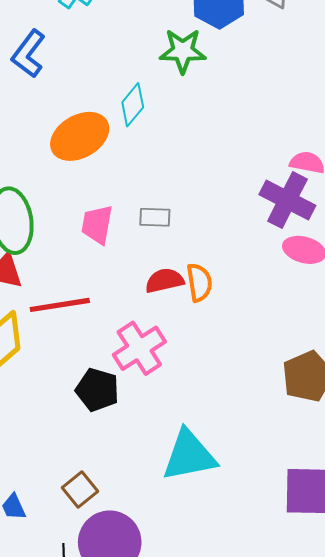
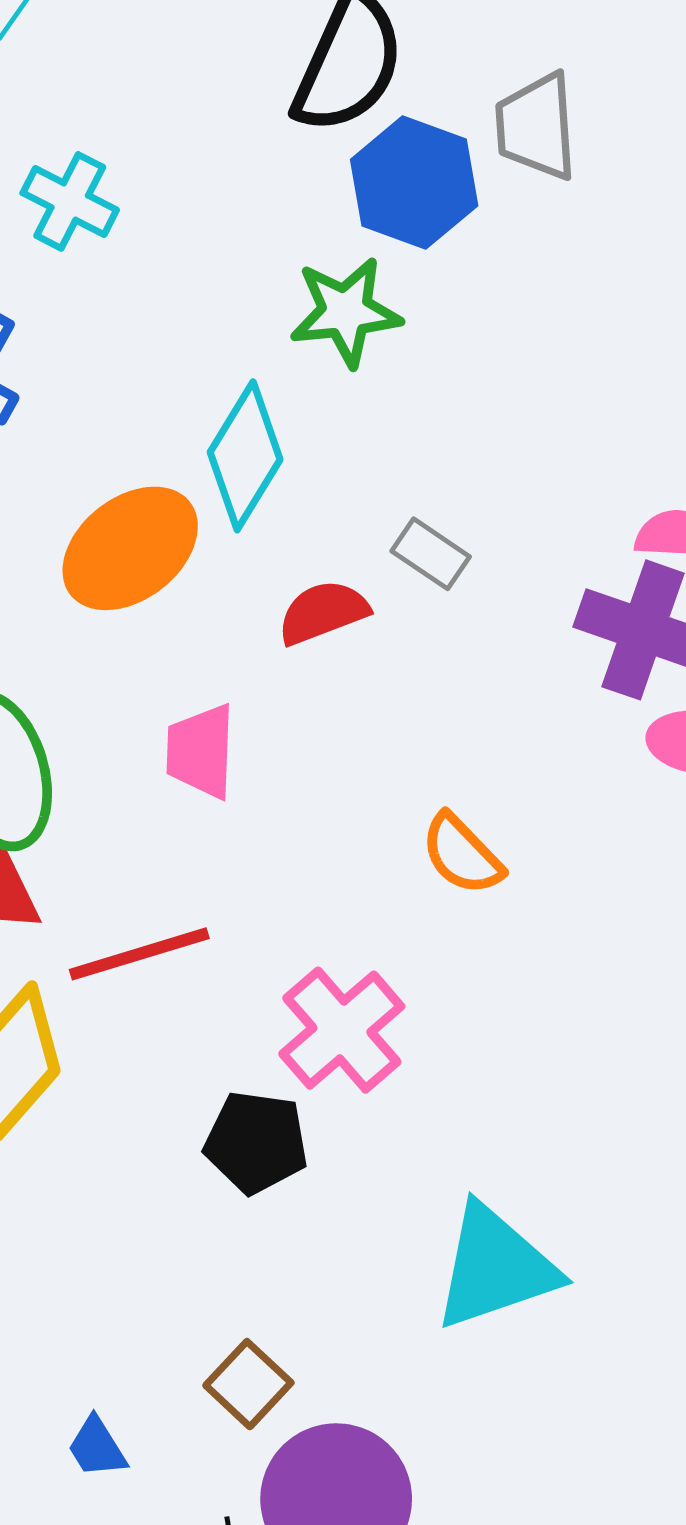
cyan diamond: (133, 105) -> (245, 456), size x1.4
gray rectangle: (155, 217) -> (431, 554), moved, turned 40
red semicircle: (164, 281) -> (323, 612), moved
orange semicircle: (199, 282) -> (462, 854), turned 153

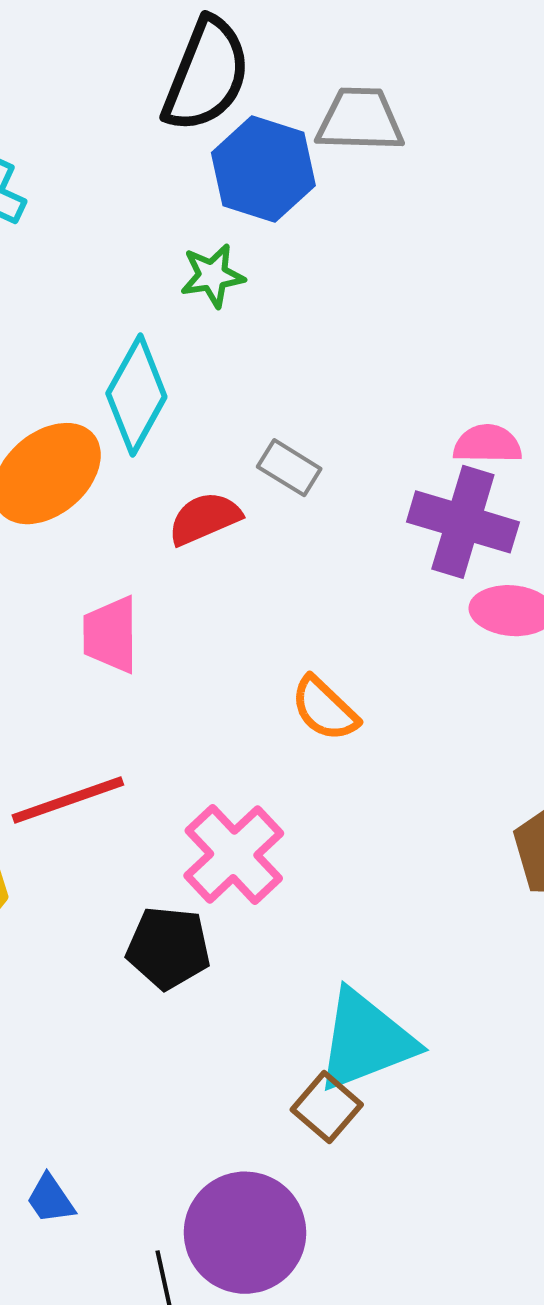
gray trapezoid: (536, 127) -> (360, 120), turned 98
green star: (346, 312) -> (212, 276), size x0.7
brown square: (248, 1384) -> (327, 1107), moved

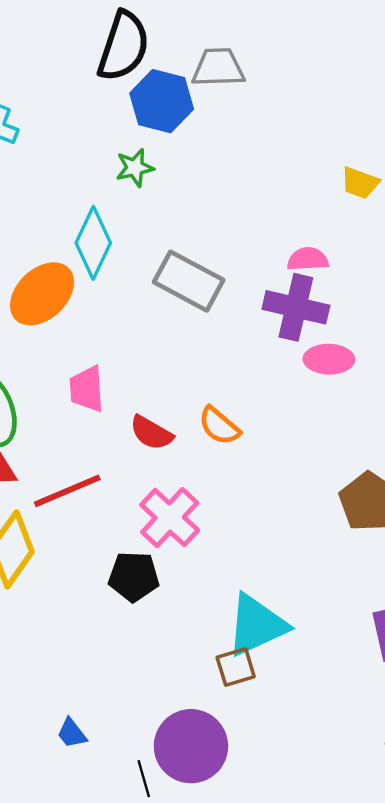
gray rectangle: (289, 468) -> (189, 281), size x1.8
red semicircle: (204, 518) -> (151, 433), moved, turned -123
brown square: (327, 1107) -> (236, 667), turned 36

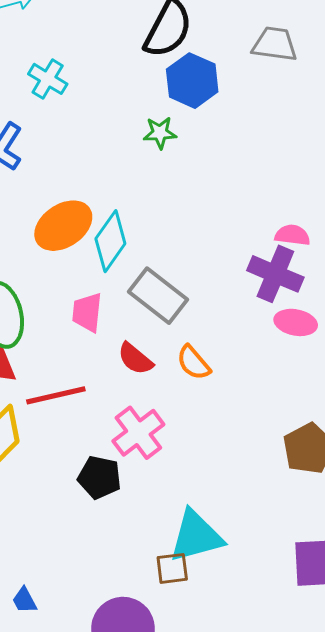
gray trapezoid: (218, 68) -> (275, 44), moved
cyan diamond: (93, 243) -> (110, 241), moved
gray rectangle: (189, 281) -> (158, 296), moved

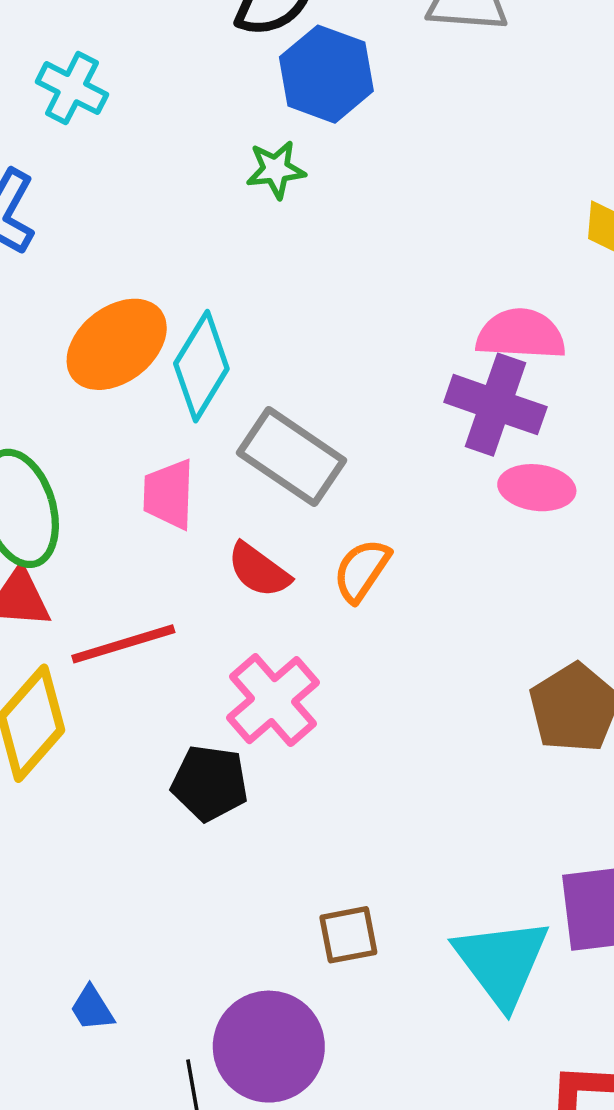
pink semicircle: (292, 235) -> (521, 334), size x1.4
orange semicircle: (193, 363) -> (362, 570), turned 78
cyan triangle: (196, 536) -> (502, 962), moved, turned -48

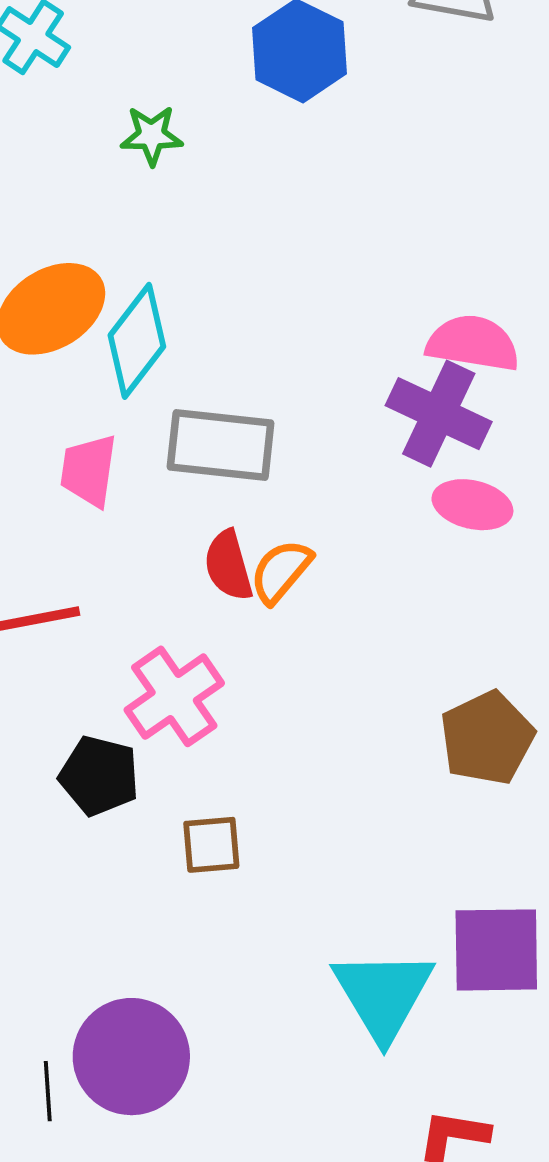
green star: (276, 170) -> (152, 135), moved
gray rectangle: (291, 457) -> (221, 445), turned -34
red semicircle: (259, 570) -> (228, 566), moved, turned 32
brown square: (348, 935) -> (211, 845), moved

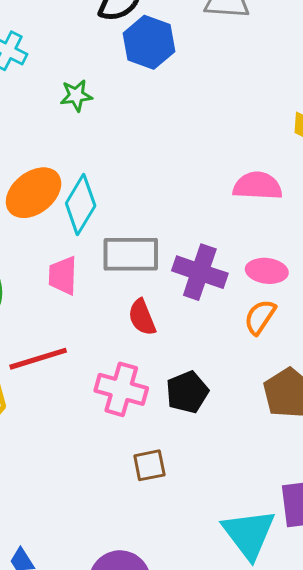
purple cross: (439, 414) -> (200, 272), moved
orange semicircle: (281, 571) -> (260, 317), moved
pink cross: (174, 696) -> (121, 389), turned -33
black pentagon: (99, 776) -> (187, 392), moved, turned -30

